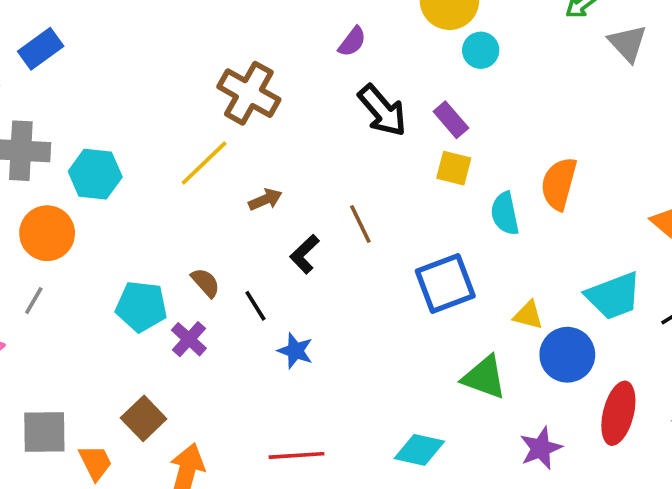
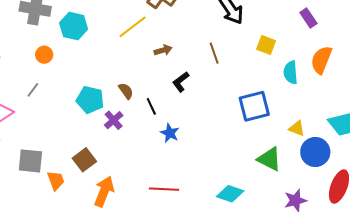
purple rectangle: (451, 120) -> (308, 18), moved
brown line: (360, 224) -> (214, 53), moved
orange circle: (47, 233) -> (44, 55), size x0.6

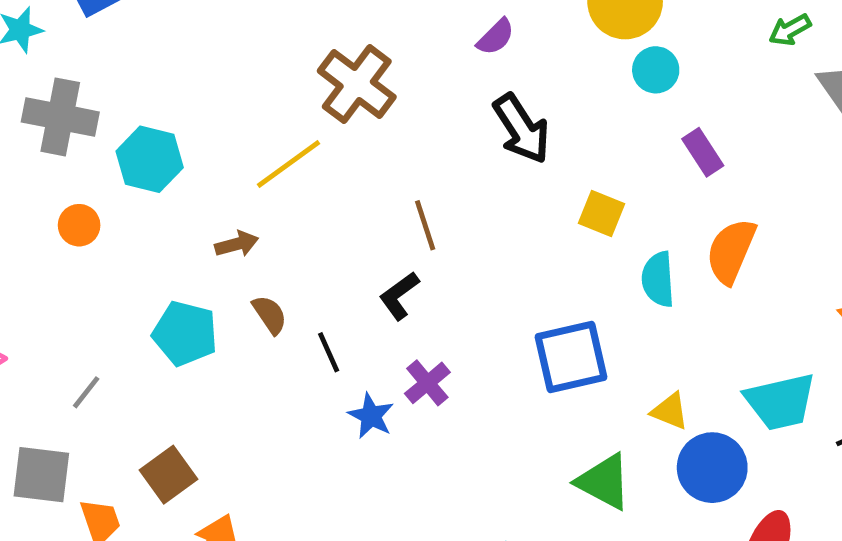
brown arrow: (163, 50) -> (237, 244), moved
brown line: (214, 53) -> (425, 225), moved
gray line: (33, 90) -> (86, 392), moved
purple cross: (114, 120) -> (427, 383), moved

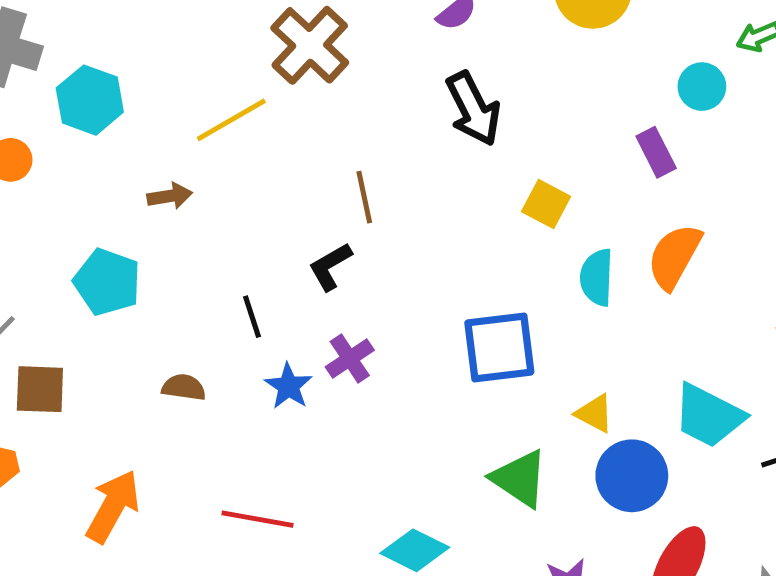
cyan circle: (656, 70) -> (702, 87), moved
brown semicircle: (270, 315) -> (184, 387), moved, turned -54
cyan trapezoid: (780, 402) -> (709, 416), turned 34
brown square: (169, 475) -> (40, 389), moved, turned 32

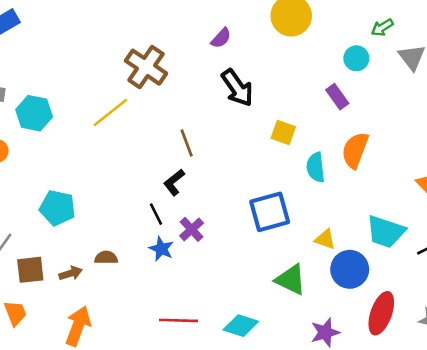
brown arrow: (170, 196) -> (71, 273), moved
black line: (252, 317) -> (156, 214), moved
red line: (257, 519) -> (179, 320), moved

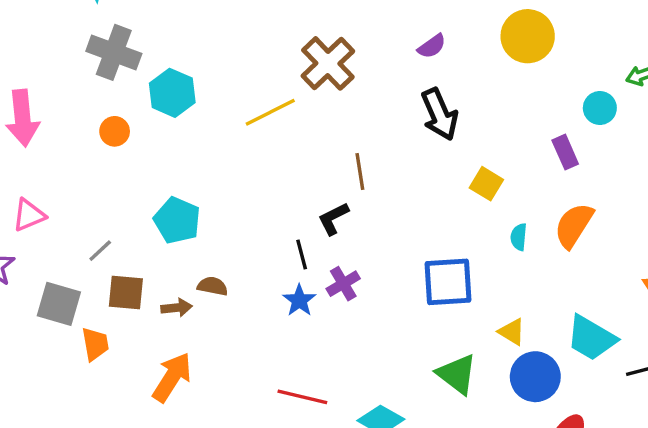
cyan semicircle: (316, 167) -> (519, 237), size x0.7
brown semicircle: (106, 258) -> (213, 286), moved

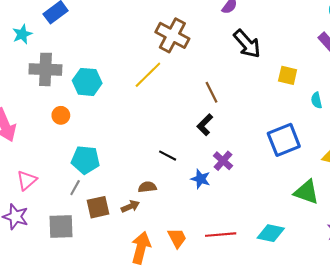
cyan pentagon: (177, 220) -> (85, 160), moved
black line: (302, 255) -> (168, 156), moved, turned -30
orange trapezoid: (95, 344) -> (177, 238), moved

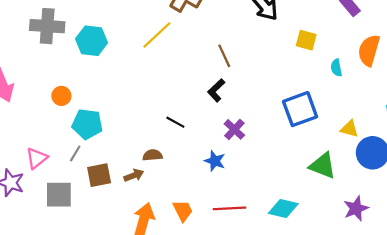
orange circle: (61, 115) -> (61, 96), moved
blue star: (201, 179) -> (215, 161), moved
pink triangle: (27, 180) -> (37, 158), moved

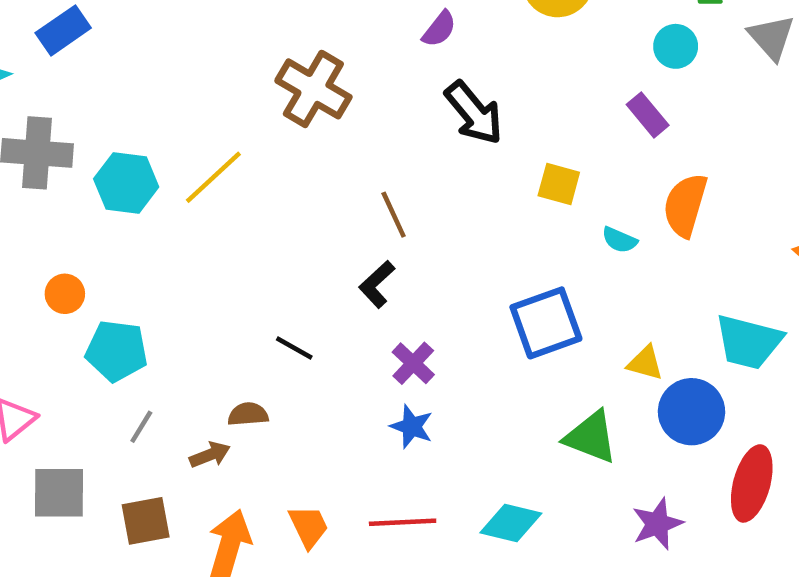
yellow line: (157, 35) -> (213, 177), moved
cyan semicircle: (336, 68) -> (620, 240), turned -56
gray line: (75, 153) -> (141, 427), moved
blue star: (215, 161) -> (412, 427), moved
brown square: (99, 175) -> (146, 521), moved

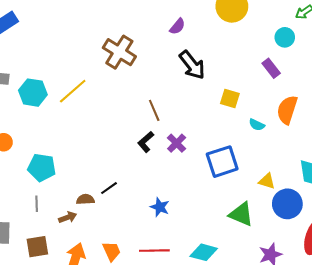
black line: (294, 348) -> (109, 188), moved, turned -66
cyan pentagon: (117, 351) -> (42, 167), moved
purple cross: (413, 363) -> (177, 143), moved
gray line: (141, 427) -> (37, 204), turned -35

